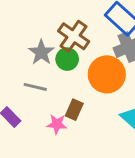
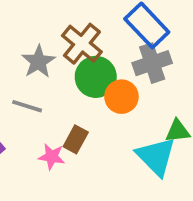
green circle: (67, 59) -> (96, 77), moved, size x1.4
orange circle: (107, 74) -> (121, 97), size x0.7

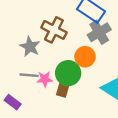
green circle: (96, 77) -> (68, 73), moved
pink star: (52, 157) -> (45, 79), moved

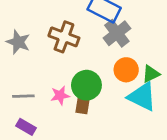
gray star: (30, 47) -> (18, 42), moved
orange circle: (85, 57) -> (126, 70), moved
gray line: (29, 75) -> (23, 96), moved

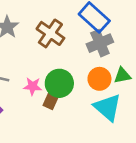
green triangle: (151, 74) -> (122, 76), moved

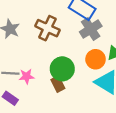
pink star: (33, 86) -> (27, 76), moved
brown rectangle: (51, 100) -> (58, 84), turned -42

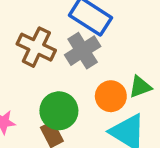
gray cross: (91, 29) -> (83, 51), moved

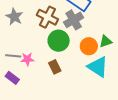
green circle: (59, 111) -> (59, 41), moved

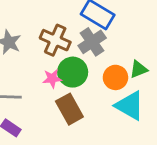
pink star: (27, 59) -> (52, 78), moved
brown rectangle: (55, 67) -> (69, 109), size x1.5

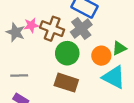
pink star: (52, 78) -> (31, 25), moved
brown rectangle: (69, 109) -> (66, 83), turned -40

